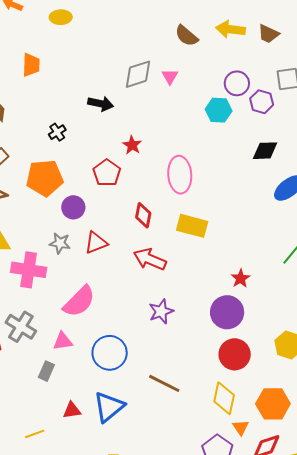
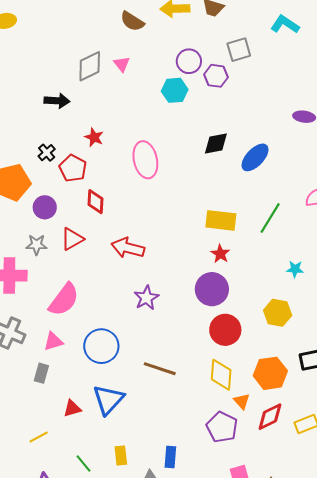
black cross: (57, 132) -> (47, 153), moved
black diamond: (265, 151) -> (216, 143), moved
red diamond: (143, 215) -> (95, 202), moved
yellow rectangle: (192, 226) -> (221, 220), moved

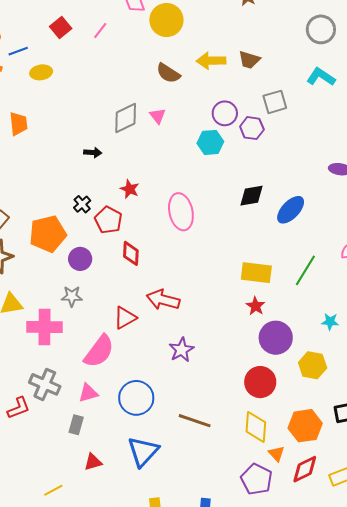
black arrow: (57, 101) -> (93, 152), size x0.7
red triangle: (72, 239) -> (125, 318), moved
purple circle: (212, 289) -> (276, 338), moved
red triangle: (72, 408) -> (93, 462), moved
yellow line: (39, 437) -> (53, 490), moved

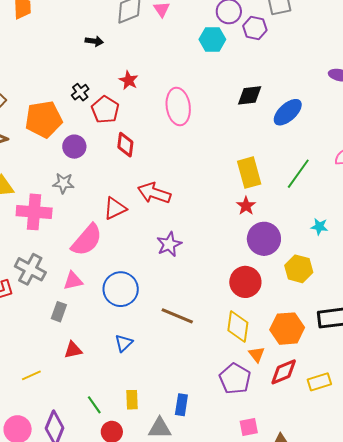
yellow rectangle: (256, 273) -> (249, 173), turned 64
blue triangle: (143, 451) -> (124, 343), size x0.6

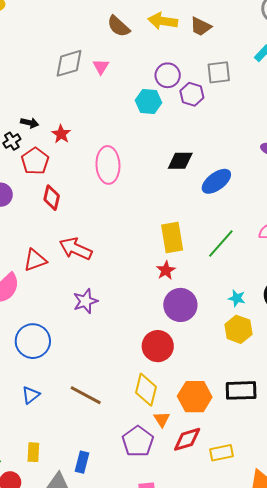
black arrow: (94, 41) -> (30, 123), moved
yellow hexagon: (299, 269) -> (238, 329), moved
brown line: (177, 316) -> (86, 395), moved

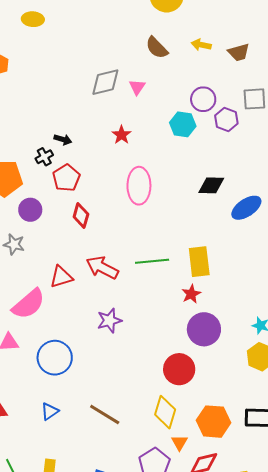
yellow arrow: (163, 21) -> (201, 45), size x0.7
brown trapezoid: (201, 27) -> (239, 52), turned -45
red star: (61, 134) -> (122, 135), moved
green line: (221, 244) -> (152, 261), moved, turned 40

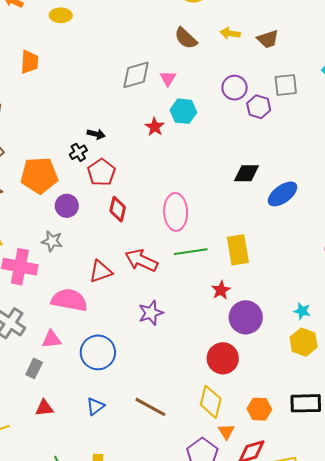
cyan hexagon: (183, 124) -> (183, 111), moved
pink ellipse: (139, 186) -> (176, 212), moved
red star: (191, 294) -> (221, 290), moved
pink semicircle: (29, 304) -> (69, 300), turned -126
orange hexagon: (213, 422) -> (259, 409), size x0.7

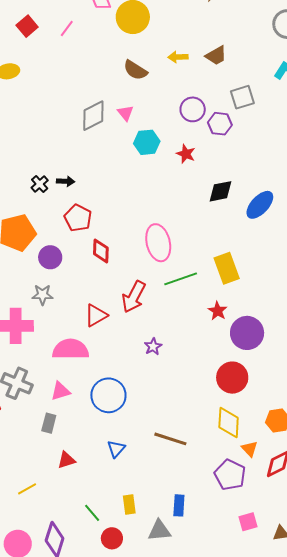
red star: (155, 127) -> (186, 154), moved
black cross: (78, 152) -> (40, 184), moved
red arrow: (141, 260) -> (134, 297), turned -76
purple star: (151, 313) -> (153, 347), size x0.7

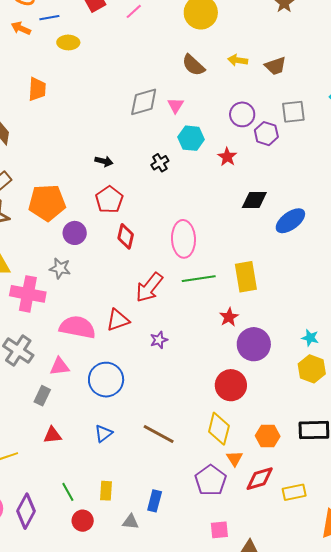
black cross: (40, 184) -> (160, 163), moved
red triangle: (96, 315) -> (118, 320), moved
gray triangle: (159, 530) -> (131, 522), size x0.7

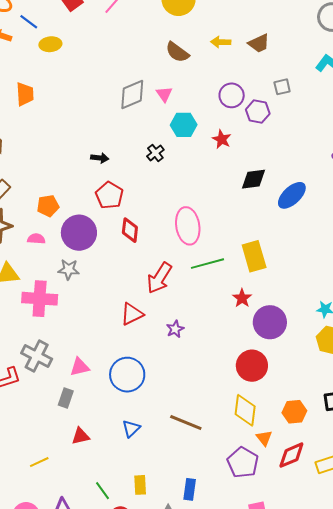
blue line: (49, 18) -> (29, 22), turned 54
gray square: (293, 112) -> (282, 87), size x0.7
orange pentagon: (47, 203) -> (48, 206), size x0.6
purple circle: (75, 233) -> (79, 233), size x1.5
pink semicircle: (77, 327) -> (36, 239), moved, size x0.5

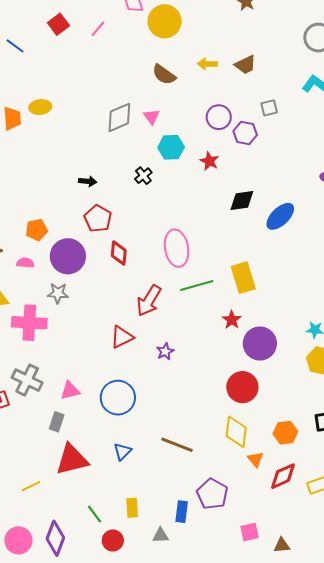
yellow ellipse: (50, 44) -> (40, 107), moved
red triangle: (81, 436) -> (72, 460), size x1.8
purple pentagon: (243, 463) -> (212, 494), moved

